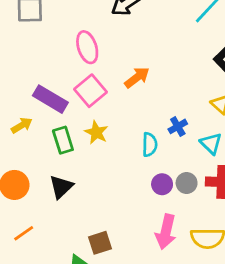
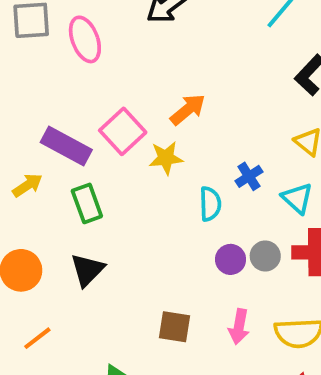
pink ellipse: (87, 47) -> (85, 39), moved
yellow star: (96, 132) -> (166, 158), moved, turned -30
pink arrow: (166, 232) -> (239, 327), size x0.7
brown square: (100, 243) -> (174, 327), moved, turned 30

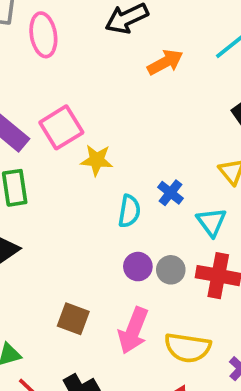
orange arrow: (188, 110) -> (165, 62), moved
blue cross: (249, 176) -> (170, 193), turned -30
pink arrow: (239, 327) -> (133, 331), size x1.4

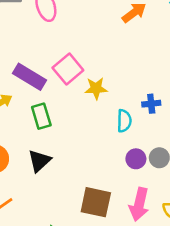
blue cross: (170, 193) -> (151, 104), turned -36
brown square: (73, 319) -> (96, 202), size x1.4

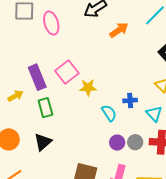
purple rectangle: (29, 77) -> (37, 77), turned 35
cyan semicircle: (124, 121) -> (109, 113), turned -36

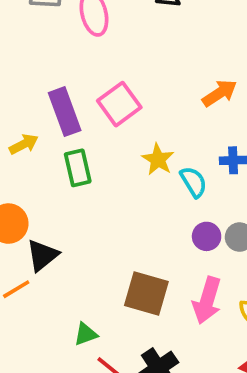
orange arrow: (119, 30) -> (220, 93), moved
yellow star: (88, 88) -> (158, 159), moved, turned 30
black triangle: (43, 142) -> (42, 255), moved

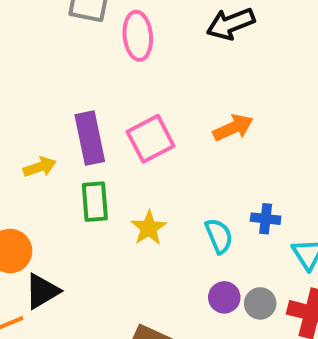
orange arrow: (220, 93) -> (233, 128), moved
yellow star: (158, 159) -> (149, 228), moved

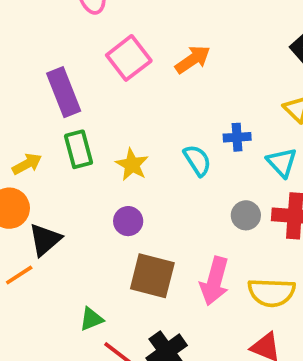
pink square: (151, 139) -> (129, 58), moved
yellow arrow: (40, 167) -> (27, 164), moved
purple circle: (224, 297) -> (128, 221), moved

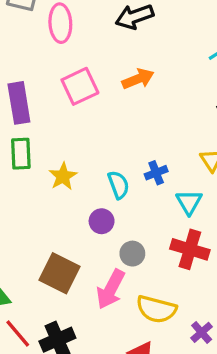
orange arrow: (193, 59) -> (138, 79), moved
blue cross: (237, 137) -> (156, 173), turned -30
gray circle: (246, 215) -> (132, 254), moved
purple circle: (128, 221) -> (102, 221), moved

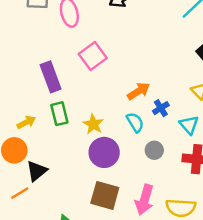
orange arrow: (138, 79) -> (139, 91), moved
purple circle: (102, 221) -> (104, 152), moved, size x1.6
gray circle: (132, 254) -> (154, 150), moved

